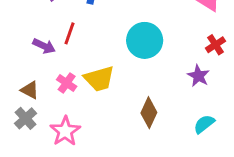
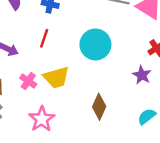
red line: (69, 33) -> (44, 38), moved
pink star: (65, 131) -> (42, 119), moved

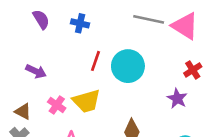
red line: (44, 38) -> (96, 61), moved

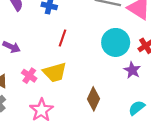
cyan circle: (128, 66) -> (116, 42), moved

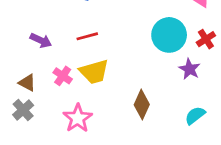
red line: (62, 38) -> (87, 36), moved, turned 56

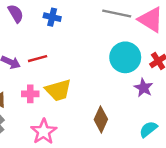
red line: (87, 36) -> (38, 59), moved
pink cross: (63, 76) -> (30, 94), turned -35

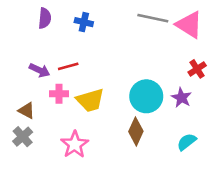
purple semicircle: (16, 13) -> (45, 18), turned 36
cyan circle: (125, 57) -> (146, 96), moved
pink cross: (30, 94) -> (59, 94), moved

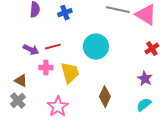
blue cross: (84, 22) -> (65, 13), turned -32
cyan circle: (146, 96) -> (96, 47), moved
purple star: (181, 98) -> (145, 79), moved
yellow trapezoid: (90, 100) -> (70, 73), turned -90

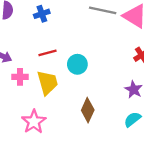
red line: (53, 47) -> (48, 53), moved
cyan circle: (96, 47) -> (77, 64), moved, size x0.7

